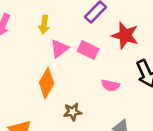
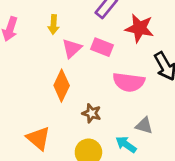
pink semicircle: (110, 85) -> (129, 82), size x1.6
brown star: (73, 112) -> (92, 113), turned 30

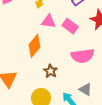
pink triangle: (72, 48) -> (49, 21), turned 35
pink semicircle: (129, 82) -> (83, 56), turned -30

